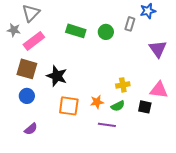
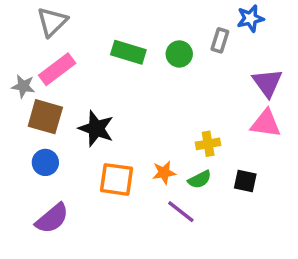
gray star: (14, 30) -> (23, 86), moved
pink triangle: (159, 90) -> (266, 123), moved
purple line: (107, 125) -> (181, 212), turned 30
purple semicircle: (31, 129) -> (52, 218), size x1.5

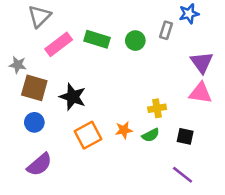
pink rectangle: (57, 69) -> (59, 44), moved
orange square: (117, 179) -> (88, 135), turned -36
purple line: (181, 212) -> (183, 175), moved

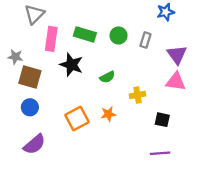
gray rectangle: (166, 30) -> (145, 40), moved
pink rectangle: (59, 44) -> (51, 39), turned -45
black star: (73, 97) -> (71, 65), moved
green semicircle: (151, 135) -> (107, 77), moved
purple line: (183, 175) -> (160, 153), turned -42

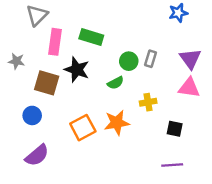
green circle: (119, 36) -> (129, 61), moved
gray rectangle: (145, 40) -> (150, 59), moved
brown square: (30, 77) -> (47, 83), moved
orange star: (108, 114) -> (117, 123), size x1.5

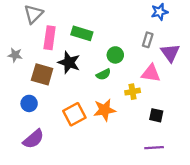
gray rectangle: (150, 59) -> (148, 40), moved
pink triangle: (189, 88) -> (151, 73), moved

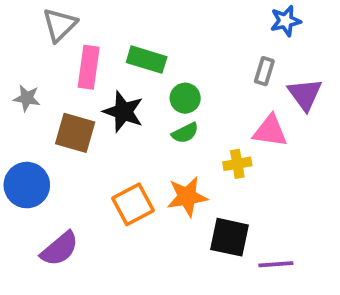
green circle: (115, 55) -> (185, 98), moved
blue circle: (29, 103) -> (27, 185), moved, size x1.5
black square: (156, 115) -> (230, 237), moved, size x1.5

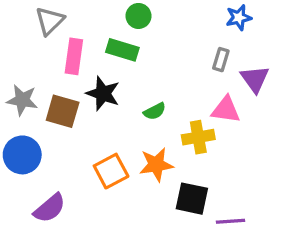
gray star: (27, 98) -> (22, 100), moved, size x1.4
green circle: (185, 98) -> (139, 16), moved
yellow cross: (237, 164) -> (198, 137), size x1.4

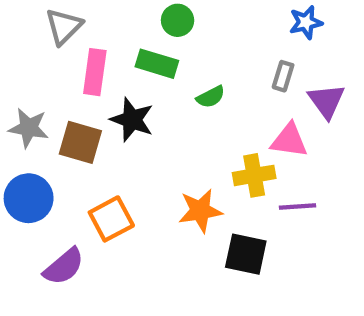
green semicircle: (155, 111) -> (211, 97), moved
orange square: (111, 171) -> (111, 219), moved
purple line: (231, 221) -> (298, 206), moved

